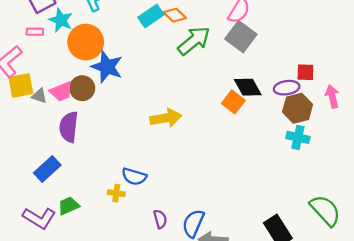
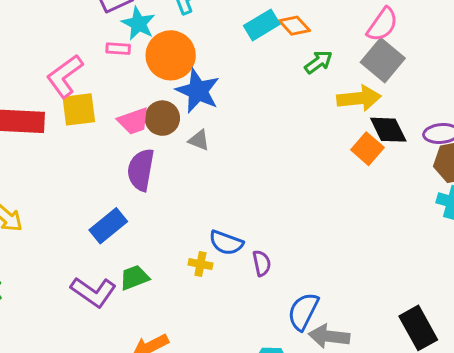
pink rectangle: (35, 32) -> (118, 49), moved
green arrow: (194, 41) -> (318, 62), size x0.6
gray triangle: (39, 96) -> (199, 140), moved
yellow arrow: (166, 118) -> (359, 98), moved
purple semicircle: (160, 219) -> (262, 263), moved

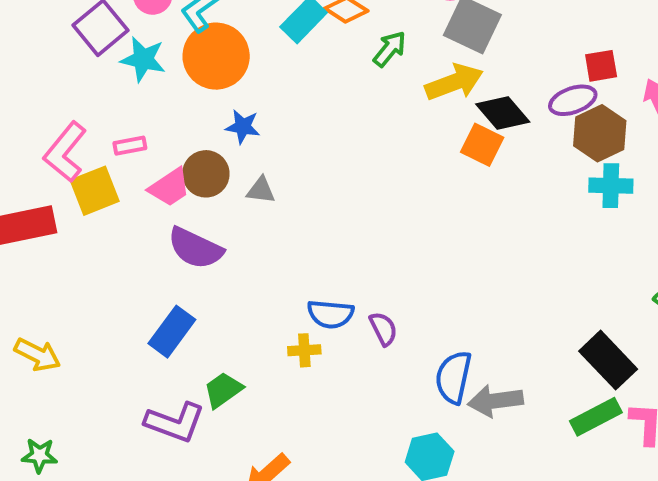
pink rectangle: (118, 49) -> (130, 146), moved
orange circle: (171, 55) -> (216, 56), moved
blue star: (198, 91) -> (243, 127), size x0.6
purple semicircle: (141, 170) -> (195, 248), turned -60

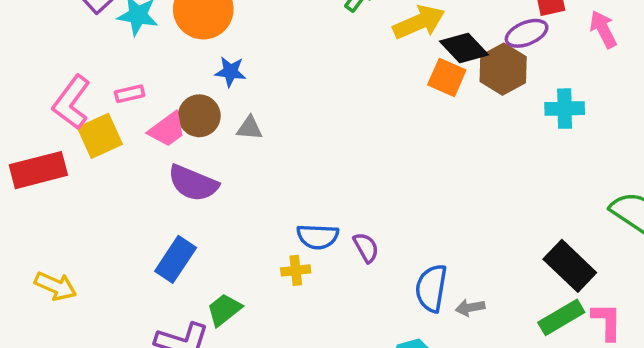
brown hexagon: (600, 133) -> (503, 69), moved
gray arrow: (495, 401) -> (470, 308), size x0.6

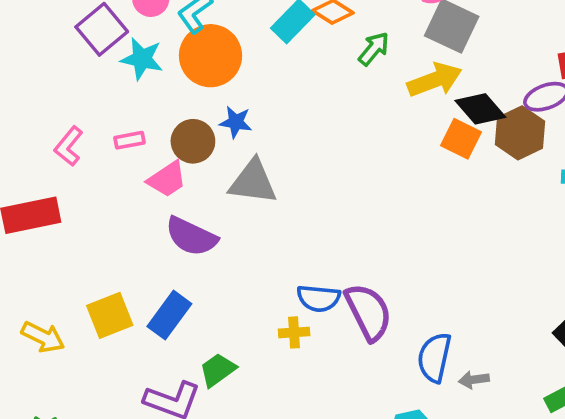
pink L-shape: (72, 102) -> (69, 146), size x0.7
brown circle: (199, 116) -> (193, 141), moved
gray triangle: (250, 128) -> (253, 182), size x1.8
yellow square: (100, 136) -> (110, 315), moved
purple semicircle: (366, 247) -> (368, 312), size x1.8

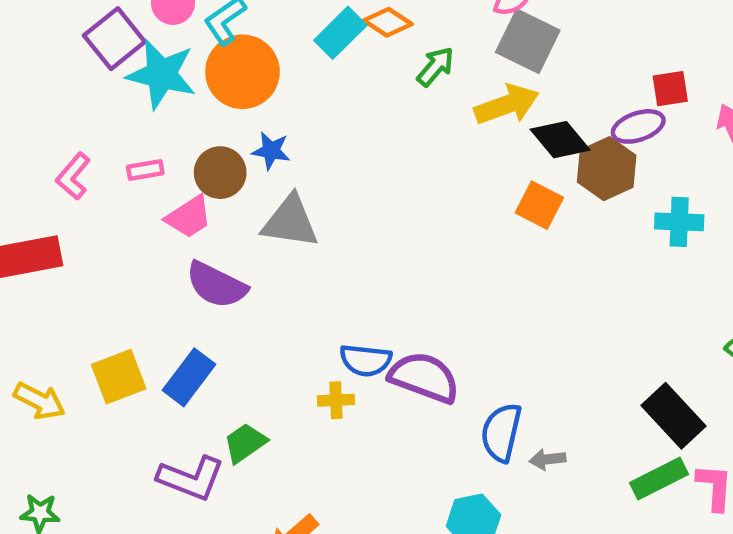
cyan star: (142, 59) -> (161, 74), size x1.4
orange square: (461, 139) -> (539, 205), moved
purple semicircle: (368, 312) -> (424, 377), turned -44

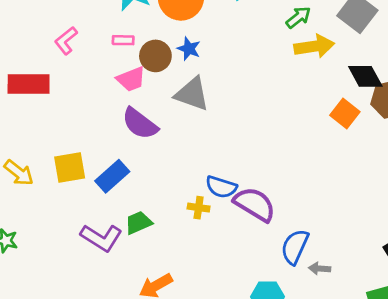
yellow arrow: (507, 105) -> (314, 46), moved
pink rectangle: (145, 170) -> (123, 40), moved

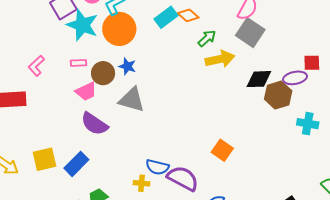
black diamond: (365, 76) -> (259, 79), turned -60
orange square: (345, 114) -> (222, 150), moved

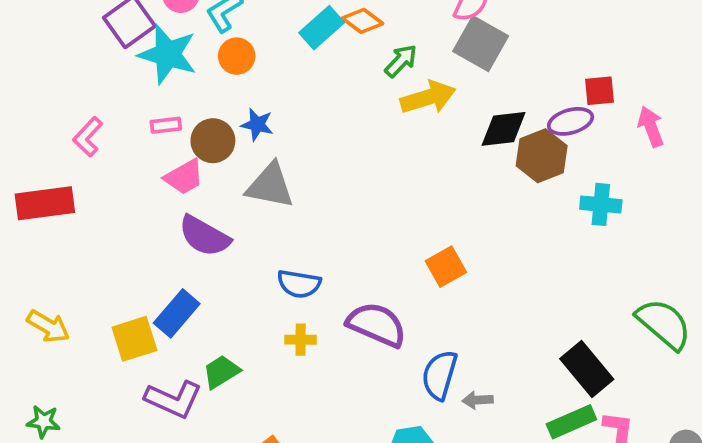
orange circle: (119, 29) -> (237, 56), size x0.6
orange square: (222, 150) -> (446, 267), turned 30
yellow square: (45, 159) -> (134, 339), moved
blue semicircle: (157, 167) -> (299, 284), moved

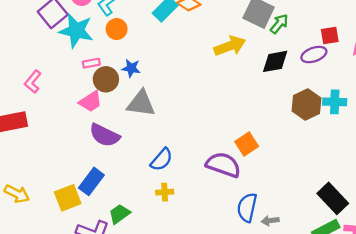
green arrow: (401, 61) -> (279, 24), moved
pink rectangle: (166, 125) -> (91, 63), moved
brown hexagon: (542, 156) -> (306, 105), moved
blue semicircle: (299, 284) -> (162, 160), turned -55
purple semicircle: (377, 325) -> (223, 165), moved

